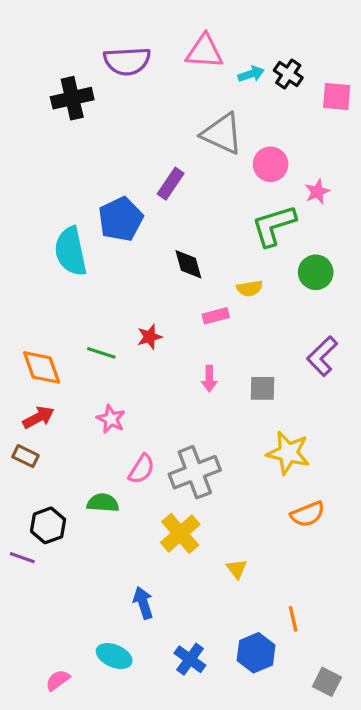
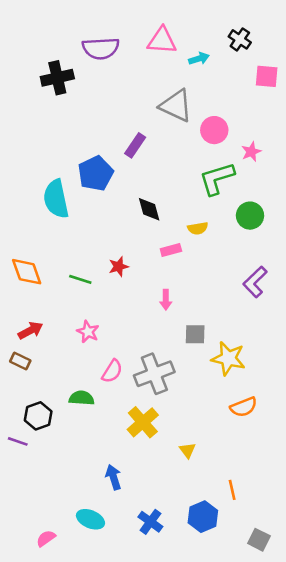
black cross: (288, 74) -> (240, 39), moved
orange diamond: (42, 367) -> (27, 272), moved
gray square: (262, 388) -> (195, 334), moved

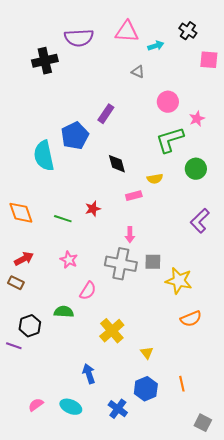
gray triangle: (176, 106) -> (138, 72), moved, size x0.5
gray cross: (154, 374) -> (121, 264), moved, turned 32
blue hexagon: (203, 517) -> (146, 389), moved
pink semicircle: (46, 538) -> (36, 405), moved

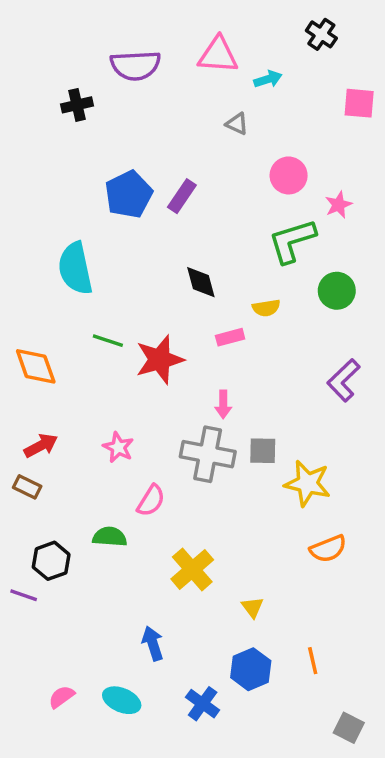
black cross: (188, 31) -> (321, 34), moved
black cross: (45, 61) -> (77, 105), size x0.7
blue pentagon: (75, 136) -> (129, 194), moved
red star: (93, 209) -> (160, 360), size x1.8
green line: (63, 219) -> (108, 341), moved

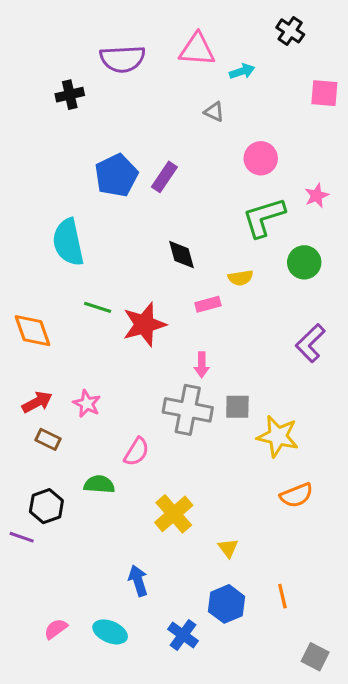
pink star: (338, 205) -> (317, 196), moved
pink star: (118, 447) -> (87, 404), moved
brown rectangle: (27, 487) -> (48, 439), moved

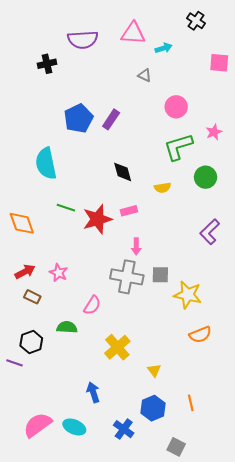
pink rectangle: (208, 304) -> (129, 211), moved
pink semicircle: (56, 629) -> (38, 425), size x1.8
gray square: (315, 657) -> (176, 447), moved

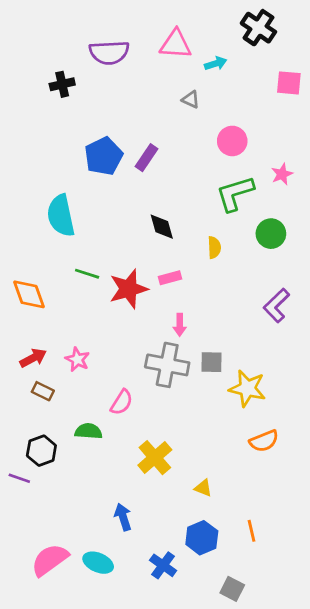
black cross: (196, 21) -> (258, 28), size x1.4
yellow semicircle: (162, 188) -> (214, 247), turned -84
yellow triangle: (154, 370) -> (203, 488), turned -32

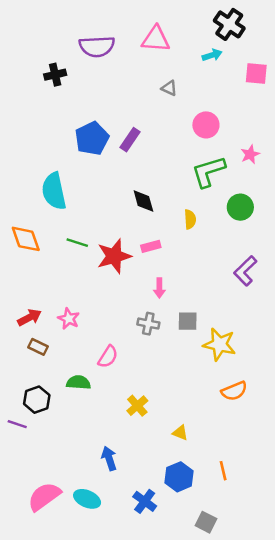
cyan arrow: (216, 64) -> (212, 55), moved
orange diamond: (29, 294) -> (26, 239), moved
gray cross: (167, 365) -> (148, 324), size x0.6
yellow cross: (155, 458) -> (137, 406), size x0.7

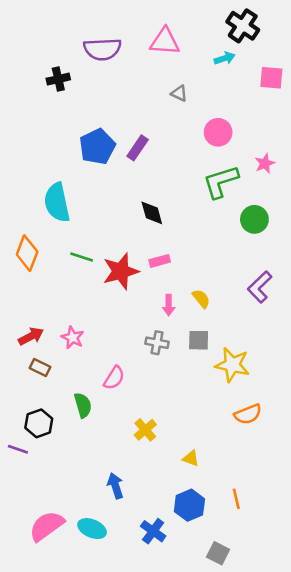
yellow semicircle: (190, 219) -> (201, 299), moved, turned -36
orange diamond: (26, 239) -> (27, 253), turned 40
green semicircle: (78, 382) -> (83, 405), turned 70

